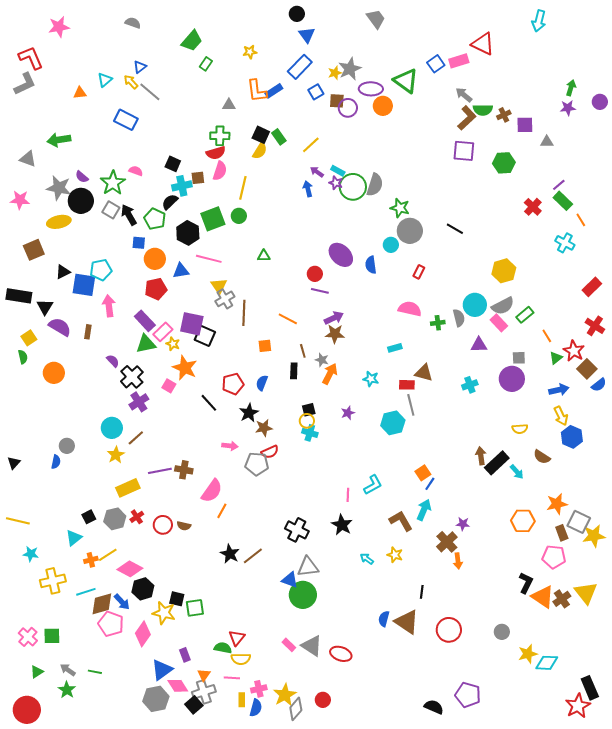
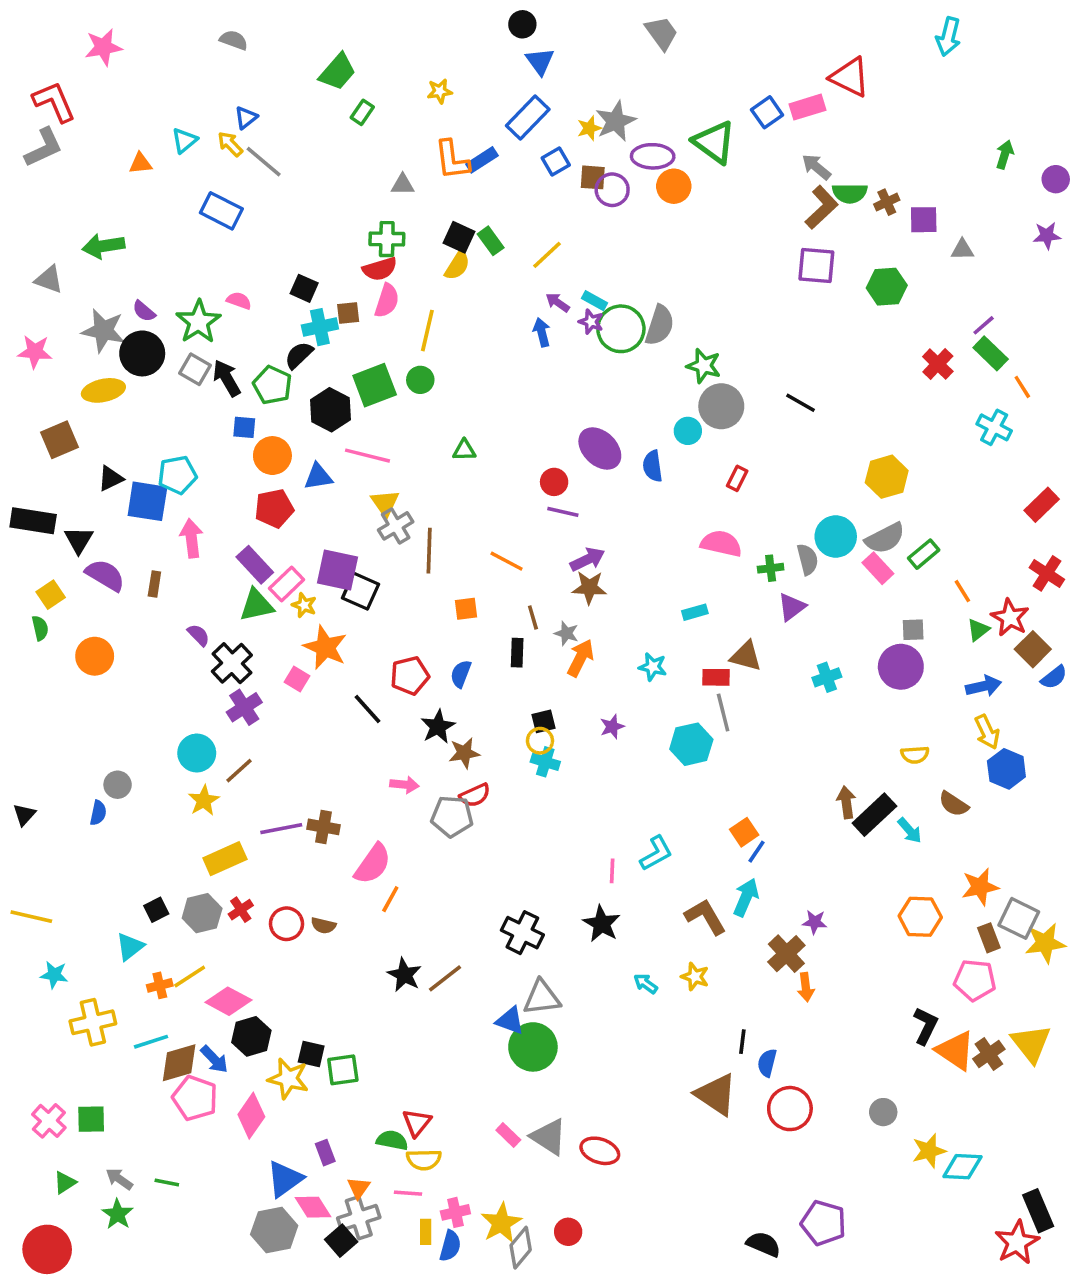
purple star: (568, 108) -> (1047, 236), moved
purple triangle: (479, 345) -> (792, 607), moved, turned -36
blue semicircle: (384, 619) -> (767, 1063), moved

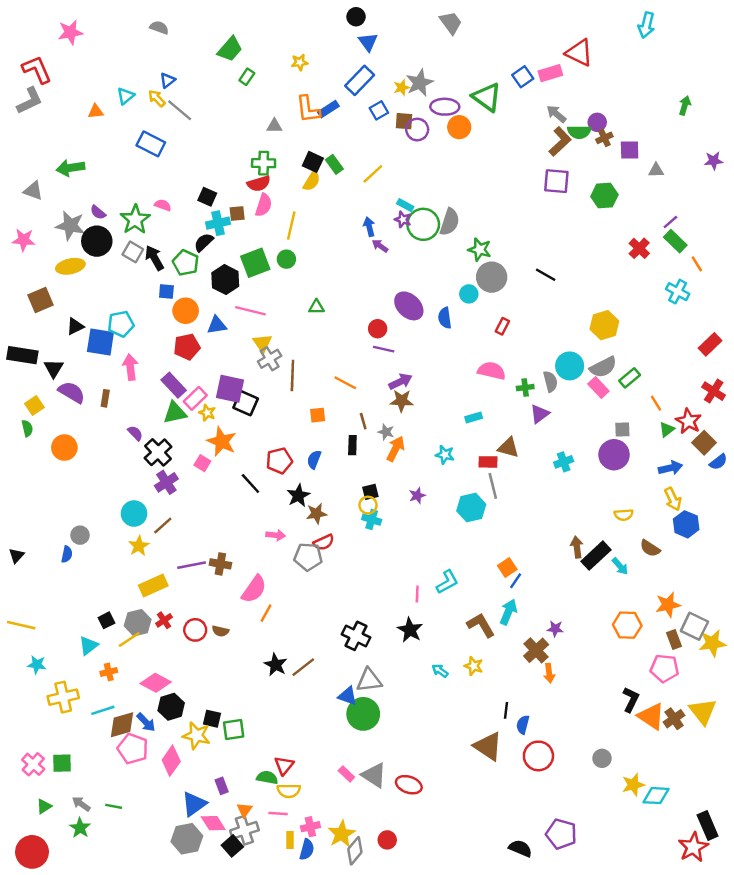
purple circle: (1056, 179) -> (597, 122), moved
purple arrow: (558, 302) -> (380, 246), moved
yellow line: (190, 977) -> (129, 640), moved

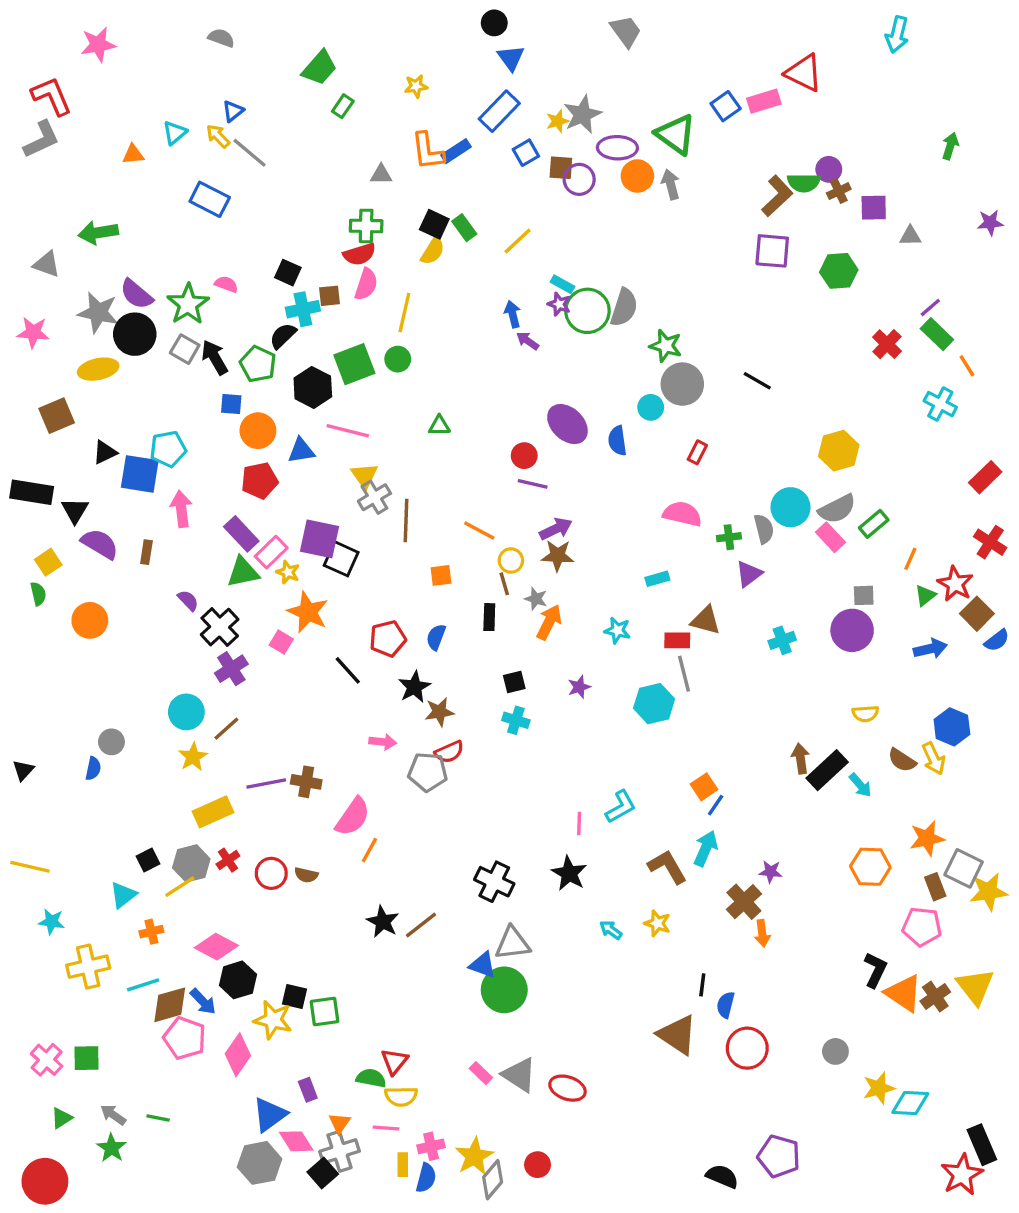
gray arrow: (556, 114) -> (671, 184), moved, turned 35
purple semicircle: (98, 212) -> (136, 294), size x1.5
orange line: (656, 403) -> (910, 559), turned 56
yellow arrow: (673, 499) -> (934, 759), moved
yellow circle: (368, 505) -> (511, 560), moved

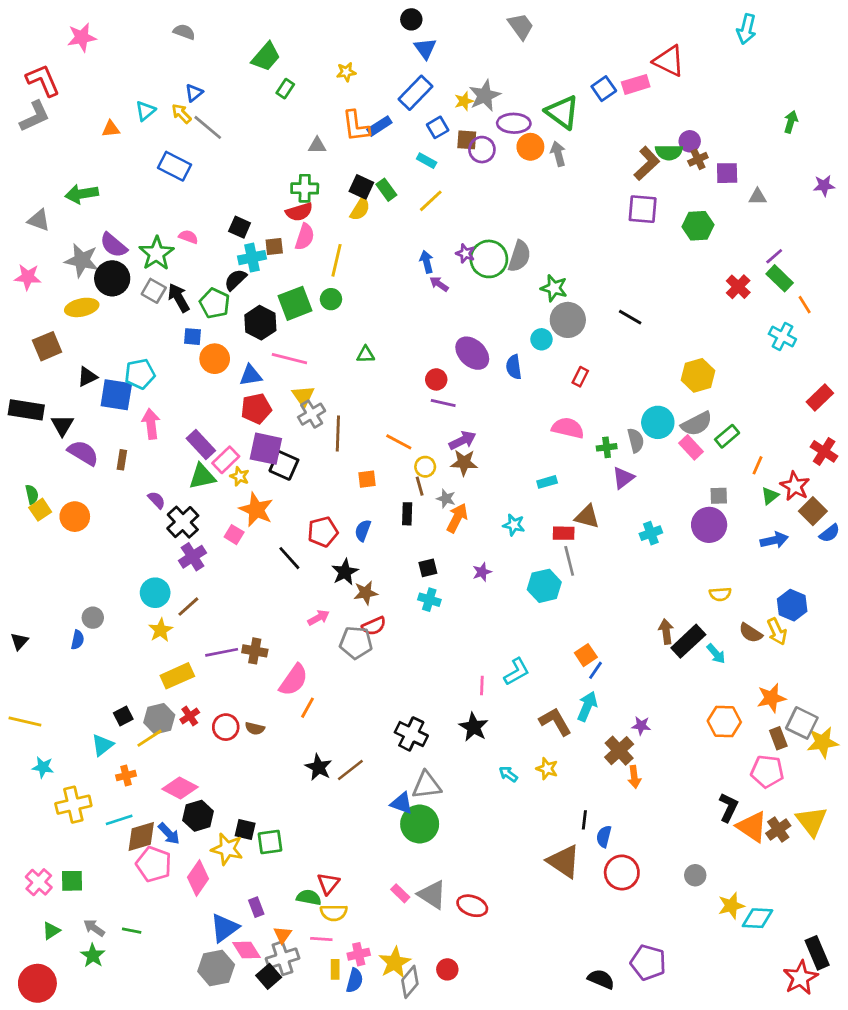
cyan rectangle: (562, 284) -> (427, 161), moved
red pentagon: (260, 481) -> (256, 409), moved
yellow square: (48, 562) -> (40, 510), moved
pink arrow: (383, 742) -> (319, 618), turned -35

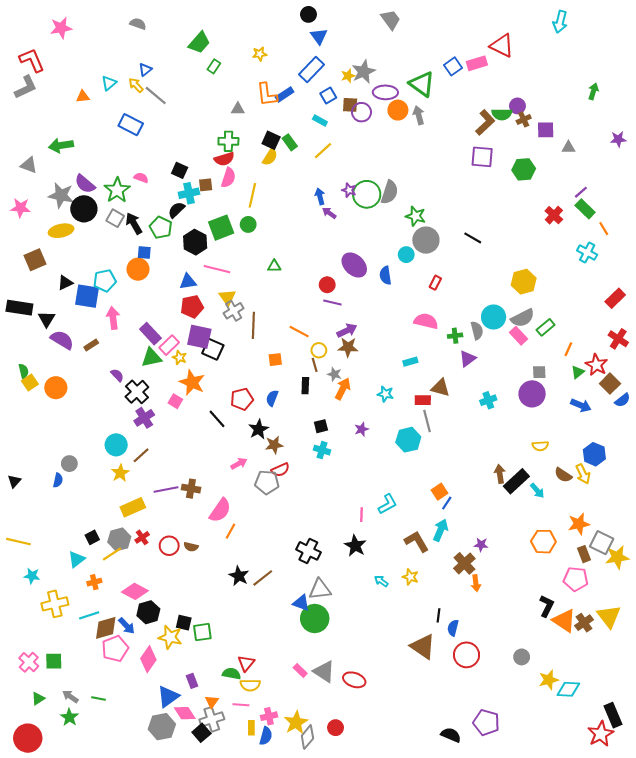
orange circle: (215, 359) -> (138, 269), moved
brown rectangle: (122, 460) -> (91, 345), turned 48
blue arrow: (774, 540) -> (581, 405), turned 36
pink pentagon: (154, 864) -> (115, 649), turned 30

